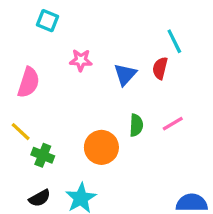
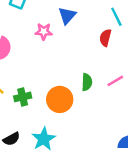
blue triangle: (125, 74) -> (67, 15), moved
green cross: (43, 155) -> (23, 97), moved, turned -35

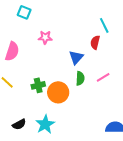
blue triangle: (67, 15) -> (76, 57), moved
green cross: (23, 97) -> (38, 85), moved

